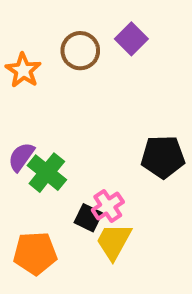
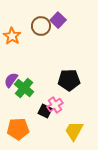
purple square: (131, 39) -> (58, 20), moved
black pentagon: (163, 157) -> (69, 80), moved
yellow trapezoid: (114, 241) -> (74, 131), moved

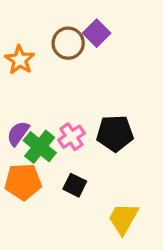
pink cross: (55, 105) -> (71, 137), moved
orange pentagon: (18, 129) -> (23, 182), moved

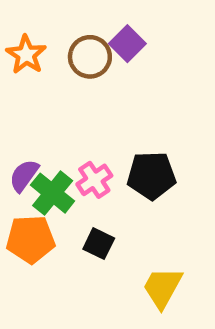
orange star: (20, 60) -> (26, 55), moved

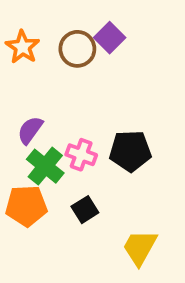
purple semicircle: (24, 175) -> (30, 130), moved
pink cross: (94, 180) -> (81, 155), turned -36
black square: (99, 244) -> (85, 210), turned 32

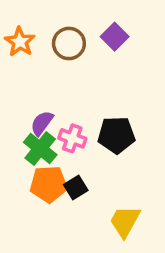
purple square: (110, 38) -> (115, 37), moved
purple semicircle: (30, 130) -> (42, 123), moved
orange pentagon: (26, 206) -> (49, 184), moved

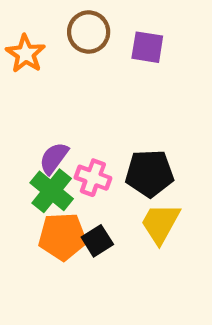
purple square: (115, 37) -> (147, 47), turned -36
brown circle: (69, 43) -> (89, 32), moved
yellow trapezoid: (125, 221) -> (160, 223), moved

